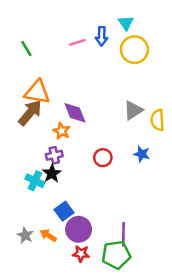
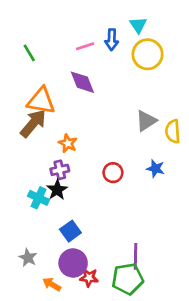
purple diamond: (75, 113) -> (82, 82), moved
purple circle: (79, 229) -> (73, 263), moved
orange arrow: (48, 235) -> (52, 284), moved

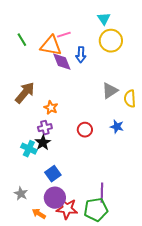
blue arrow: (112, 40) -> (81, 55), moved
orange triangle: (41, 101) -> (51, 46), moved
red star: (89, 278) -> (67, 209), size x1.5

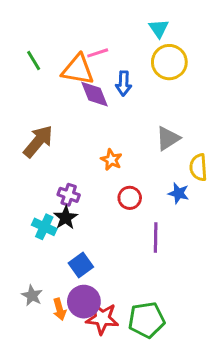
yellow semicircle: (130, 99) -> (198, 167), moved
orange star: (51, 108) -> (111, 160), moved
purple cross: (45, 128) -> (69, 195), turned 32
purple line: (102, 193) -> (156, 238), moved
orange arrow: (39, 214) -> (60, 309), moved, turned -136

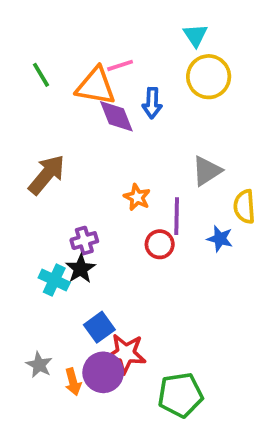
purple cross: (69, 195) -> (84, 241), turned -35
purple line: (156, 238) -> (177, 216), moved
red star: (102, 318) -> (126, 354), moved

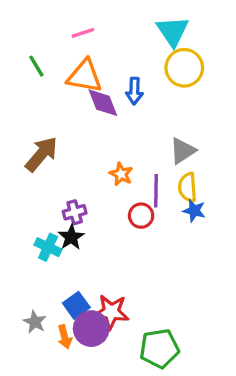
cyan triangle: (195, 35) -> (173, 31), size x1.5
pink line: (120, 65) -> (83, 33), moved
yellow semicircle: (244, 207) -> (188, 187), moved
blue square: (99, 327) -> (76, 305), moved

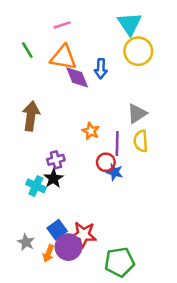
brown arrow: (41, 154) -> (31, 116), turned -32
blue star: (194, 211) -> (115, 172), moved
orange arrow: (65, 337) -> (48, 253), turned 35

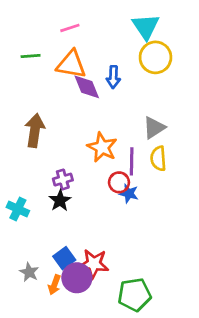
green line: (27, 50) -> (31, 56), turned -63
orange star: (91, 131) -> (102, 147), size x1.5
cyan cross: (36, 186) -> (18, 209), moved

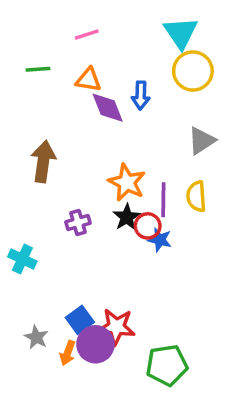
orange triangle: (71, 64) -> (88, 80), size x0.7
gray triangle: (154, 128) -> (202, 141), moved
black star: (60, 201) -> (127, 217), moved

